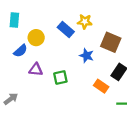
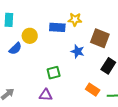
blue rectangle: (66, 29) -> (57, 27), turned -35
purple triangle: (36, 70) -> (46, 95), moved
orange rectangle: (101, 86) -> (93, 90), moved

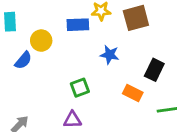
brown square: (100, 38) -> (136, 18), moved, turned -30
orange rectangle: (93, 90) -> (133, 93), moved

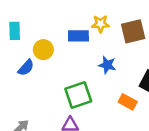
green square: (80, 88) -> (78, 95), size x1.5

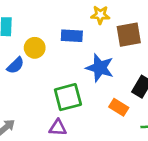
yellow star: (100, 24) -> (100, 15), moved
blue star: (107, 65) -> (100, 68), size x1.5

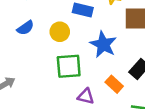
yellow circle: (35, 48) -> (60, 32), moved
purple triangle: (58, 128) -> (86, 96), moved

